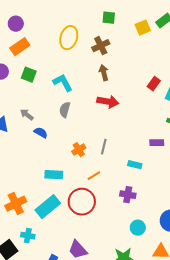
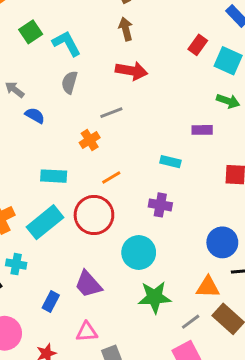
green square: (29, 75) -> (31, 32), moved, turned 35
gray line: (104, 147) -> (111, 113), moved, turned 56
cyan circle: (138, 228) -> (139, 252), moved, size x1.5

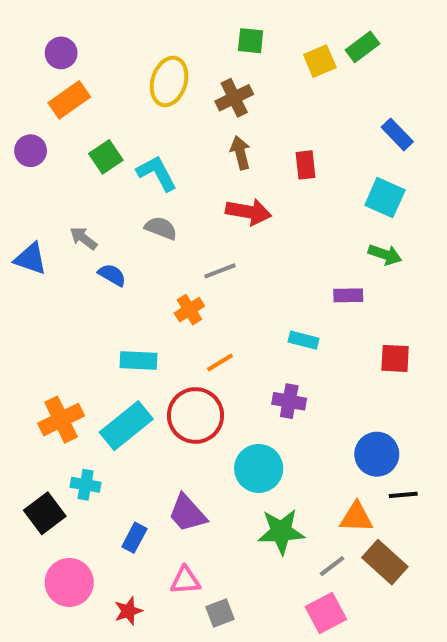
red rectangle: (198, 45) -> (305, 165), moved, turned -42
gray semicircle: (69, 82) -> (161, 228), turned 95

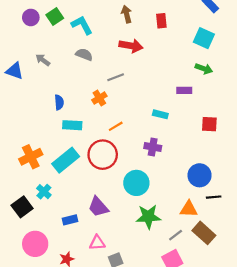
purple circle: (31, 151) -> (31, 17), moved
blue semicircle: (112, 275) -> (59, 102), moved, turned 56
cyan cross: (86, 485) -> (44, 192), turned 32
blue rectangle: (134, 538) -> (70, 220), turned 48

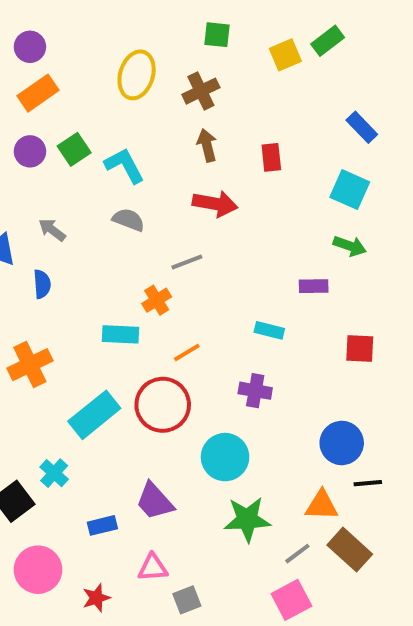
blue semicircle: (59, 102) -> (42, 284), moved
cyan rectangle: (72, 125) -> (120, 334), moved
orange cross: (31, 157) -> (30, 365), moved

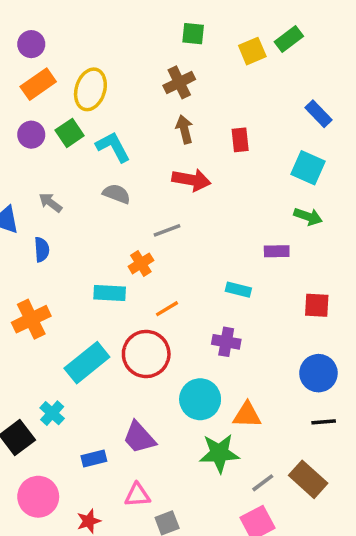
yellow ellipse: (137, 75) -> (90, 89), moved
blue circle: (342, 443) -> (318, 373), moved
orange triangle: (322, 505) -> (247, 415), moved

